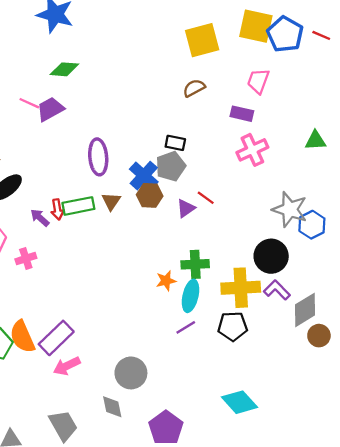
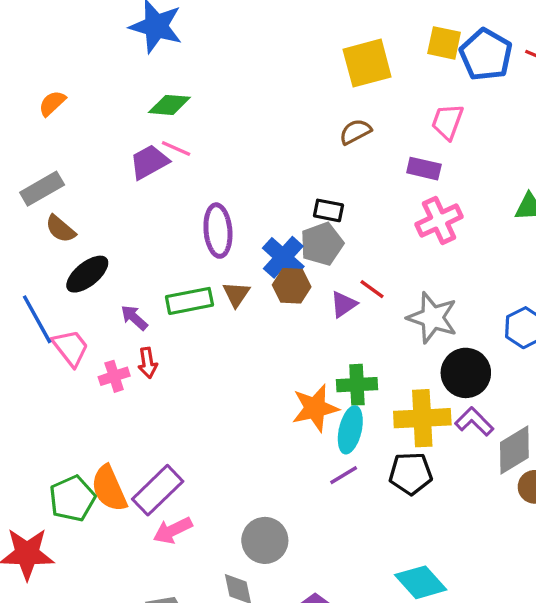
yellow square: (256, 26) -> (444, 43), size x0.7
pink line: (29, 103) -> (176, 148), moved
red arrow: (57, 209) -> (148, 363), moved
gray star: (290, 209) -> (432, 318), moved
orange star: (166, 281) -> (315, 408), size x1.6

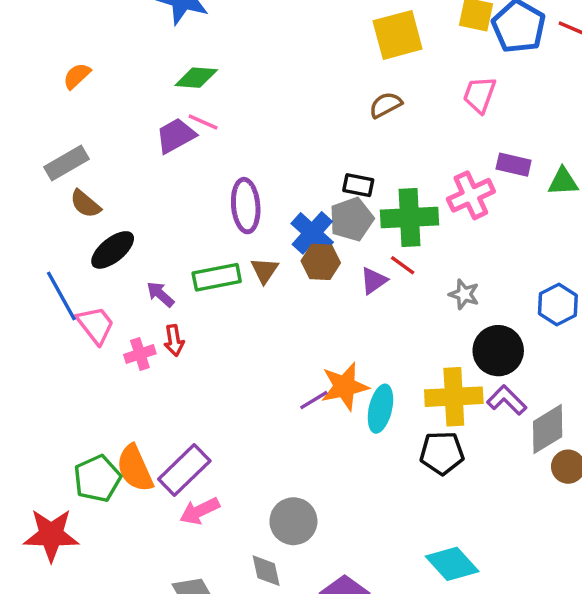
purple rectangle: (424, 169) -> (514, 165), moved
gray star: (432, 318) -> (464, 294), size x0.6
green cross: (357, 385) -> (409, 218), moved, size x1.4
purple line: (344, 475) -> (314, 400), moved

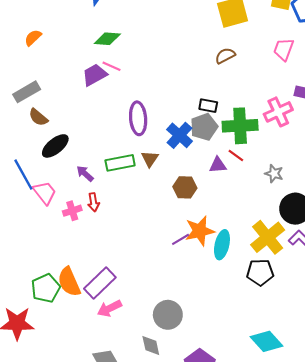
brown hexagon: (321, 262) -> (185, 187), moved
purple triangle: (374, 281) -> (218, 165), turned 30
yellow cross: (454, 397) -> (268, 237), turned -36

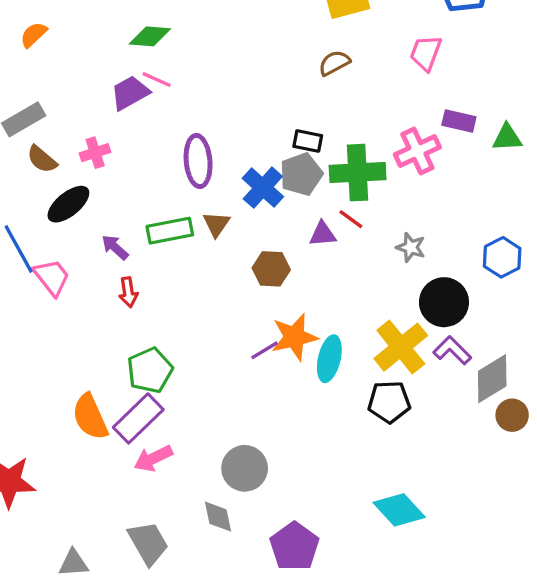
pink cross: (72, 211) -> (95, 153), moved
green pentagon: (46, 288) -> (150, 370), moved

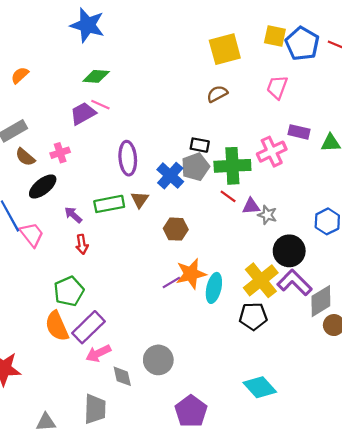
purple triangle: (323, 234) -> (251, 206), moved
purple L-shape: (452, 350) -> (295, 282), size x1.4
green pentagon: (150, 370) -> (69, 291), moved
gray diamond: (218, 517) -> (122, 376), moved
gray trapezoid: (148, 543) -> (95, 409), turned 32

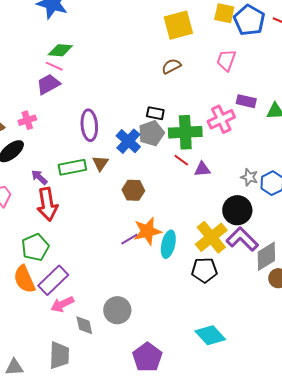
pink line: (100, 105) -> (54, 66), moved
gray star: (267, 215) -> (249, 177), moved
red arrow: (82, 244) -> (47, 204), size x1.8

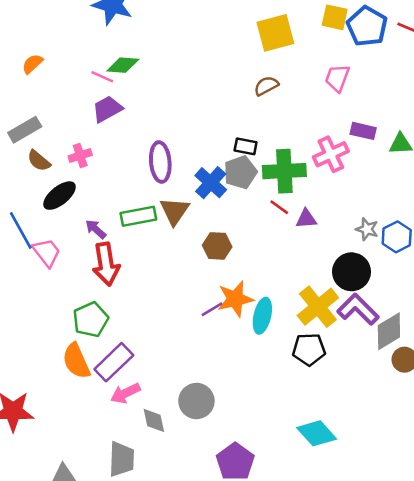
pink line: (54, 66) -> (102, 77), moved
brown triangle: (100, 163) -> (175, 211), size x1.4

